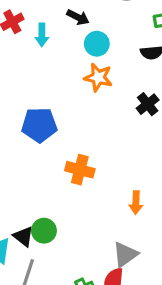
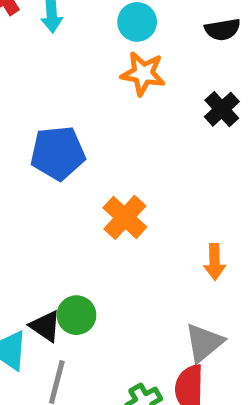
orange cross: (80, 170) -> (125, 217), turned 32

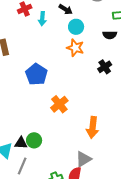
blue pentagon: (58, 153) -> (36, 74), turned 30
orange arrow: (215, 262) -> (93, 127), size x1.5
black triangle: (45, 326) -> (21, 143), turned -40

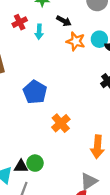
cyan circle: (76, 27) -> (99, 39), moved
orange star: (75, 48) -> (76, 41), moved

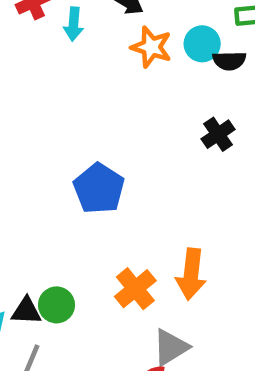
blue pentagon: (35, 92) -> (99, 189), moved
orange cross: (61, 123) -> (135, 289), moved

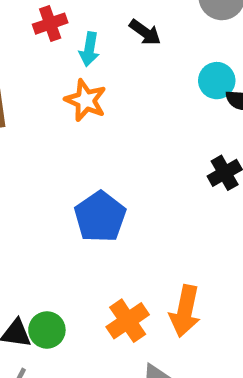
orange star: (151, 47) -> (86, 100), moved

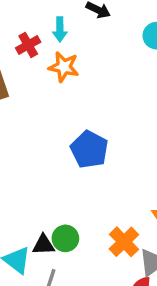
red cross: (50, 24) -> (28, 45), moved
orange cross: (128, 321) -> (124, 242), moved

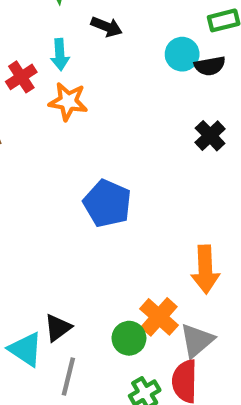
green circle: (65, 238) -> (129, 338), moved
black triangle: (43, 245) -> (58, 328), turned -30

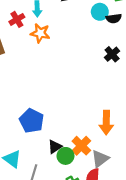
blue pentagon: (107, 203) -> (32, 121), moved
black triangle: (58, 328) -> (55, 147), moved

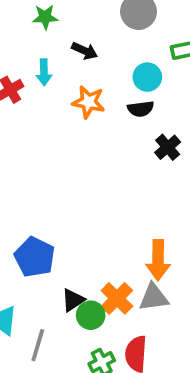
black semicircle: (114, 18) -> (141, 109), moved
orange star: (40, 33) -> (89, 102), moved
gray triangle: (100, 159) -> (154, 297), moved, turned 30

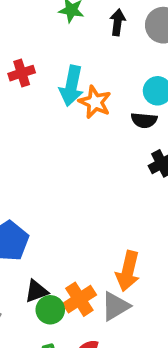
black arrow: (85, 51) -> (118, 22), moved, turned -120
cyan arrow: (44, 72) -> (71, 86), moved, size x1.5
gray triangle: (154, 297) -> (115, 306), turned -36

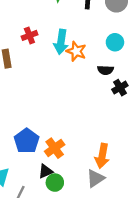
black semicircle: (144, 120) -> (105, 70), moved
orange cross: (79, 299) -> (55, 148), moved

